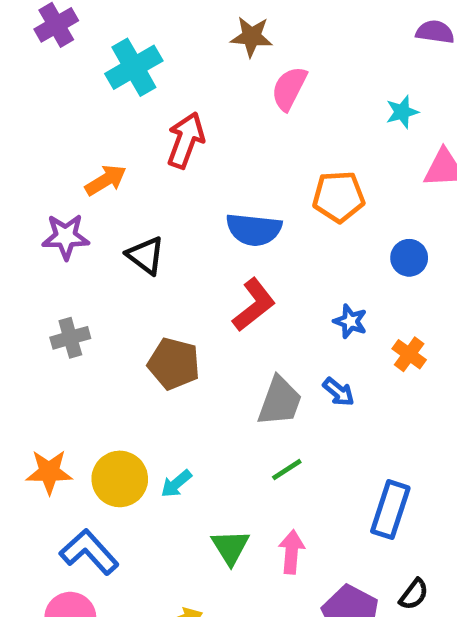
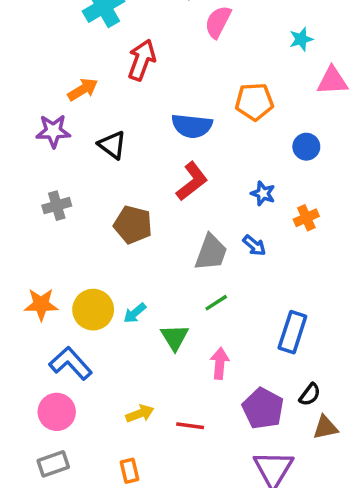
orange cross: (409, 354) -> (306, 218), turned 30
green triangle: (230, 547) -> (175, 337), moved

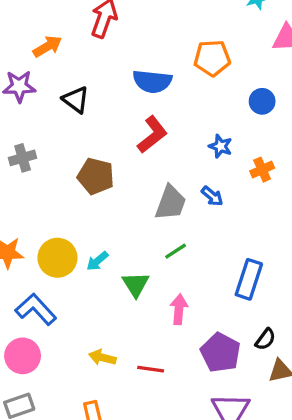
yellow arrow: (140, 414) -> (102, 358), turned -145

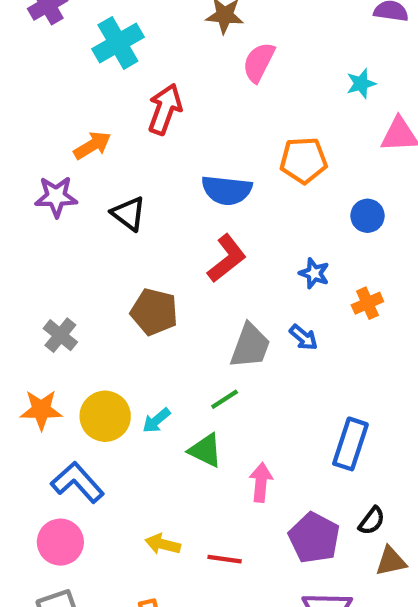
gray cross: (23, 158) -> (60, 335), moved, turned -35
green line: (176, 251) -> (225, 399), moved
green triangle: (136, 284) -> (205, 450), turned -32

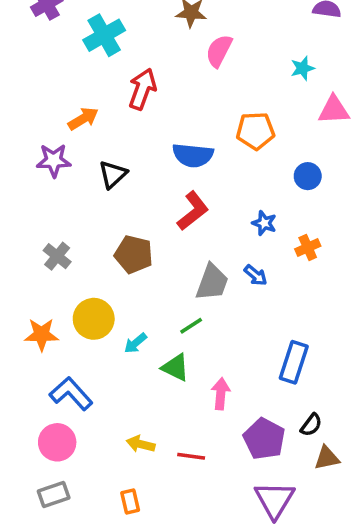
black triangle: (129, 214) -> (113, 174), turned 40
gray cross: (60, 335) -> (57, 256), moved
yellow circle: (105, 416) -> (94, 319), moved

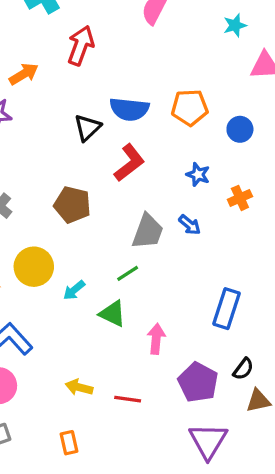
orange pentagon: (255, 131) -> (190, 107), moved
black triangle: (113, 174) -> (87, 128), moved

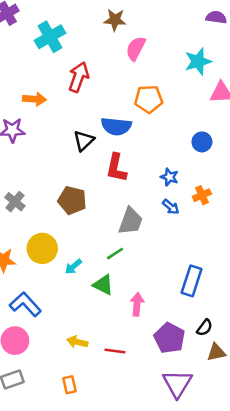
cyan star: (235, 25) -> (198, 61), size x1.5
orange arrow: (24, 74) -> (34, 99), turned 35
orange pentagon: (190, 107) -> (149, 99), moved
red L-shape: (129, 163) -> (116, 168), turned 140
blue arrow: (190, 225) -> (171, 207), moved

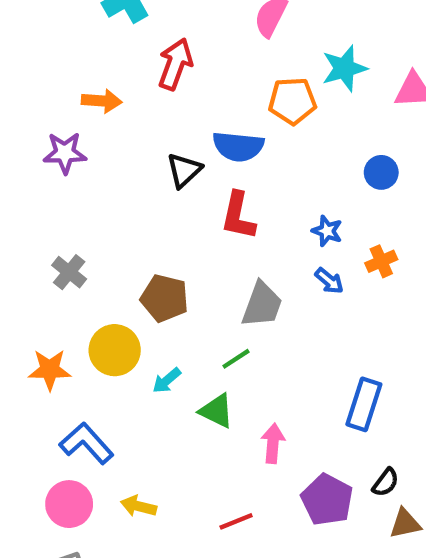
cyan star: (198, 61) -> (344, 68), moved
brown pentagon: (72, 200) -> (164, 298), moved
yellow arrow: (77, 342) -> (138, 506), moved
red line: (115, 351) -> (236, 521), turned -30

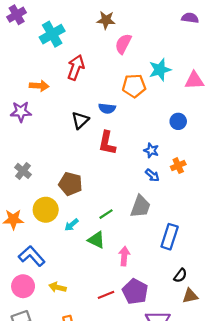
blue semicircle: (238, 146) -> (107, 108), size x0.7
gray trapezoid: (262, 305) -> (140, 206), moved
purple pentagon: (327, 500) -> (135, 292), moved

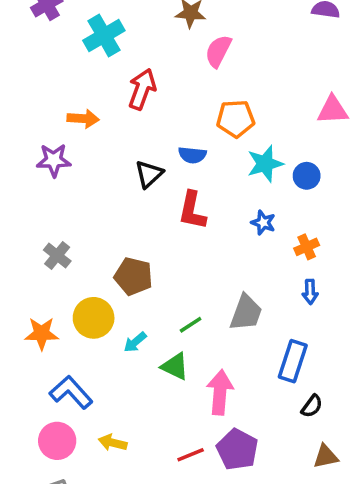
cyan star: (160, 70) -> (265, 164), moved
blue arrow: (152, 175) -> (310, 292), moved, turned 48
pink arrow: (124, 256) -> (220, 392), size x1.4
black semicircle: (180, 275) -> (312, 406), moved

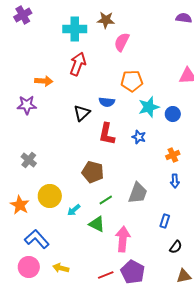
cyan cross: (104, 35) -> (75, 29), moved, turned 30
blue star: (263, 223) -> (139, 137), moved
brown pentagon: (133, 276) -> (93, 172), moved
orange star: (42, 333) -> (20, 205), turned 30
blue rectangle: (293, 361) -> (165, 221), size x0.6

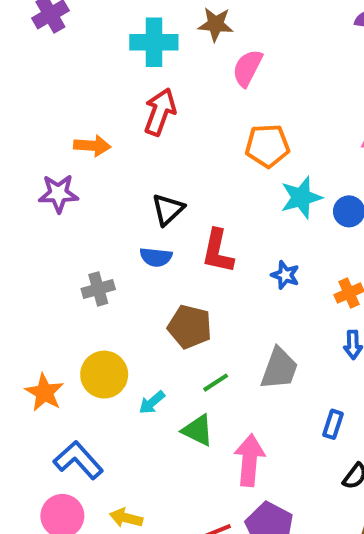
blue semicircle: (107, 102) -> (156, 257), moved
blue star: (139, 137) -> (285, 275), moved
gray cross: (29, 160) -> (98, 289), moved, turned 35

